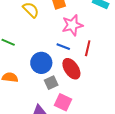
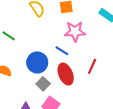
red line: (88, 48) -> (92, 66), moved
gray square: (51, 83) -> (43, 84), turned -32

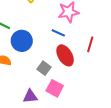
blue circle: (37, 62) -> (22, 41), moved

